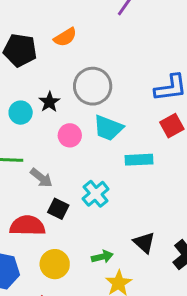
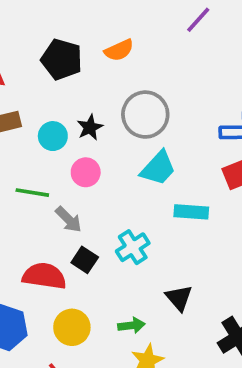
cyan trapezoid: (108, 128) -> (158, 168), turned -76
pink circle: (70, 135) -> (86, 172), moved
black triangle: (144, 243) -> (179, 298), moved

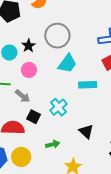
green arrow: (131, 325) -> (53, 144), moved
yellow circle: (72, 327) -> (21, 157), moved

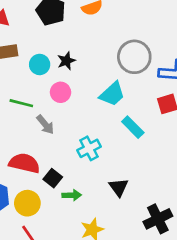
gray circle: (57, 36) -> (134, 57), moved
cyan rectangle: (88, 85) -> (133, 127), turned 36
black square: (34, 117) -> (53, 178), moved

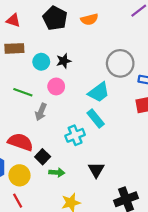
gray arrow: (45, 125) -> (41, 112), turned 56
cyan rectangle: (133, 127) -> (96, 119), moved

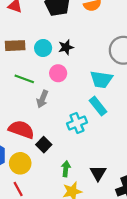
brown rectangle: (14, 48) -> (15, 46), moved
cyan trapezoid: (99, 92) -> (101, 79), turned 45
black triangle: (96, 170) -> (98, 173), moved
green arrow: (57, 172) -> (66, 169), moved, turned -88

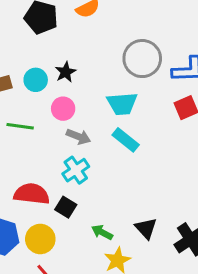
gray arrow: (42, 99) -> (78, 137), moved, turned -78
cyan cross: (77, 123) -> (76, 170), moved
green arrow: (66, 169) -> (102, 232), turned -56

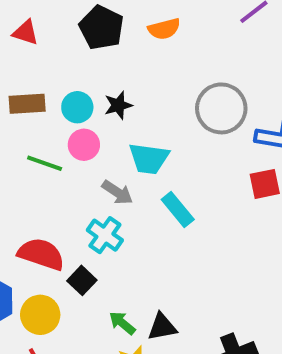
cyan trapezoid: (122, 104) -> (149, 159), moved
pink circle: (63, 109) -> (84, 145), moved
cyan cross: (76, 170) -> (105, 235), turned -32
black triangle: (146, 228) -> (162, 327), moved, turned 50

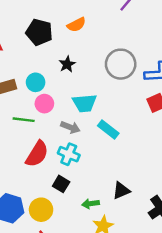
black star: (118, 105) -> (67, 64), moved
red semicircle: (41, 254) -> (37, 154), moved, turned 116
green arrow: (122, 323) -> (90, 204), turned -35
black triangle: (162, 327) -> (121, 191), moved

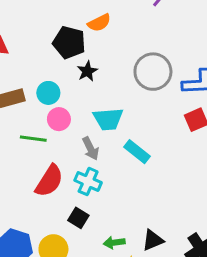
black pentagon: (39, 32) -> (69, 42), moved
gray arrow: (70, 127) -> (91, 149), turned 42
black triangle: (121, 191) -> (153, 240), moved

